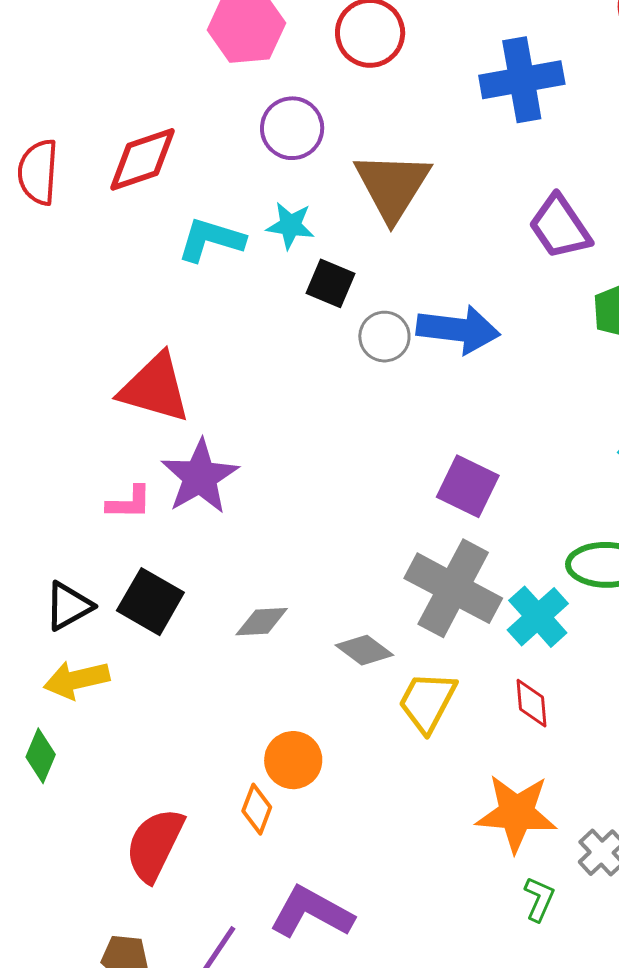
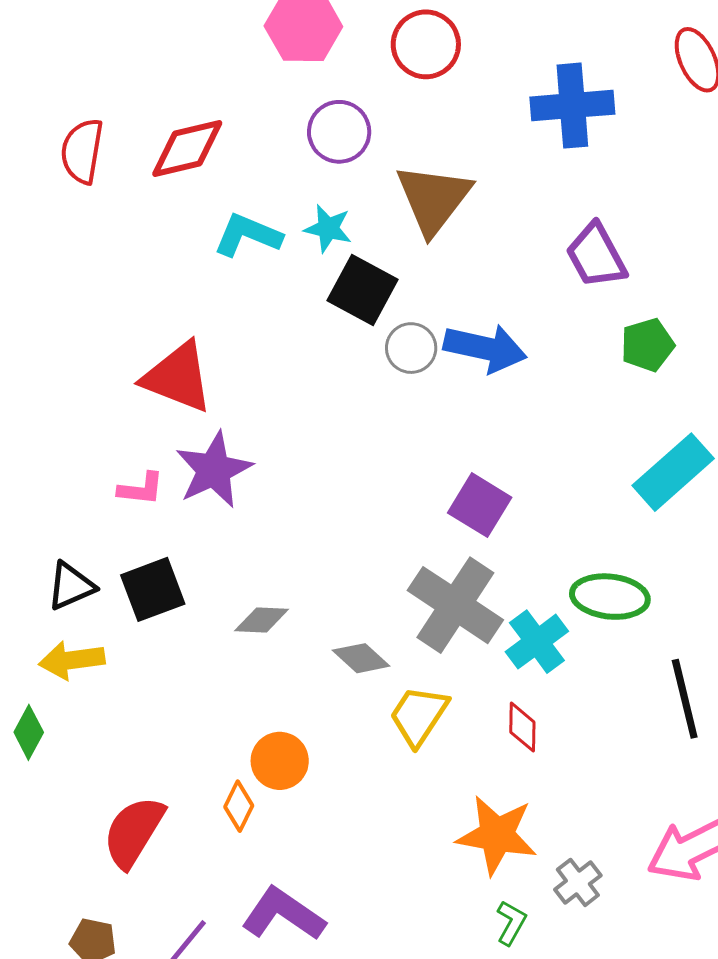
black square: (331, 283) -> (363, 290), size x1.4
black square: (150, 602) -> (153, 589), turned 34

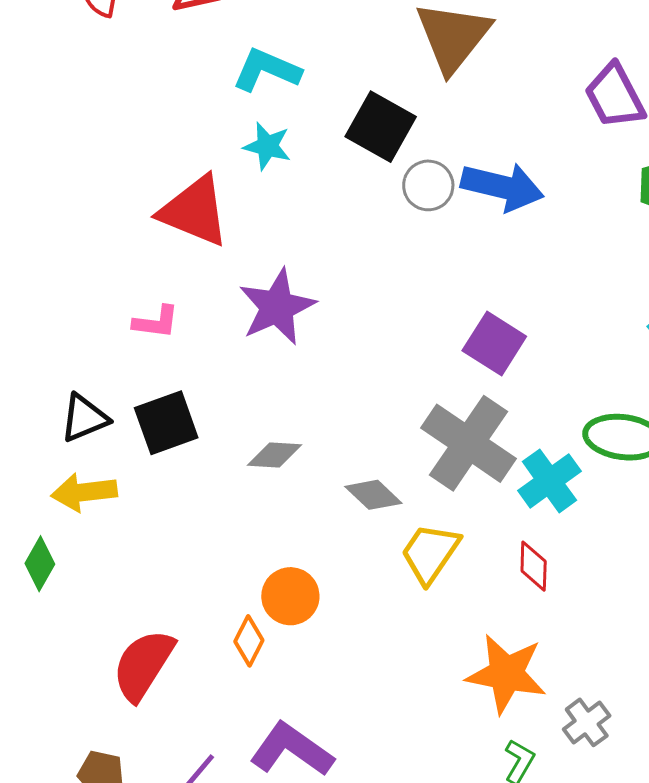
cyan star: (328, 228) -> (267, 146), moved
purple star: (214, 470) -> (277, 307), moved

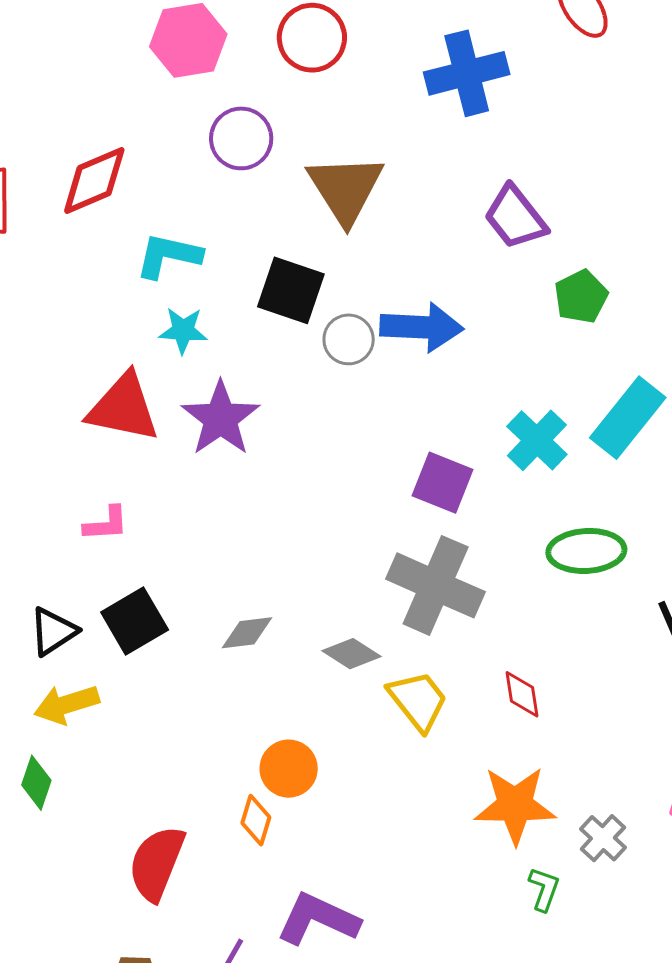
purple star: (277, 307) -> (221, 418), moved
cyan cross: (549, 481) -> (537, 440), moved
yellow trapezoid: (430, 553) -> (418, 701), turned 118

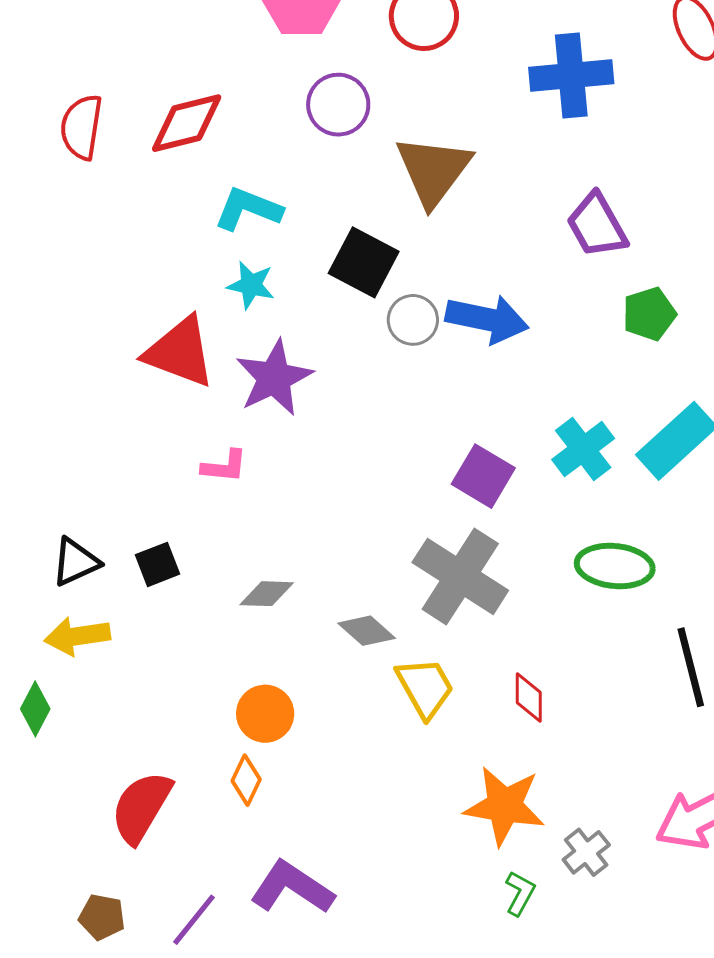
pink L-shape: (106, 524) -> (224, 466), moved
black square: (135, 621) -> (158, 564), size x0.7
orange circle: (289, 769) -> (265, 714), moved

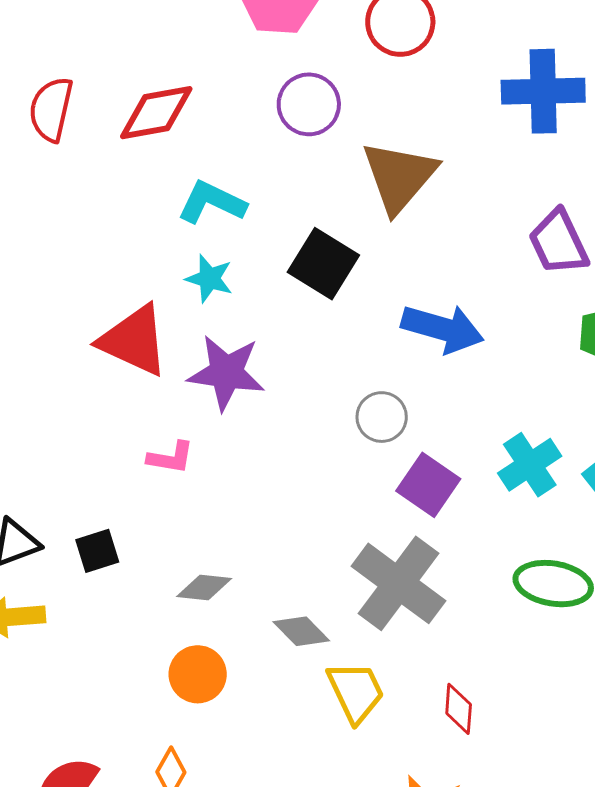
gray circle: (413, 320) -> (382, 417), moved
purple star: (274, 378) -> (226, 373), turned 30
orange circle: (265, 714) -> (198, 674), moved

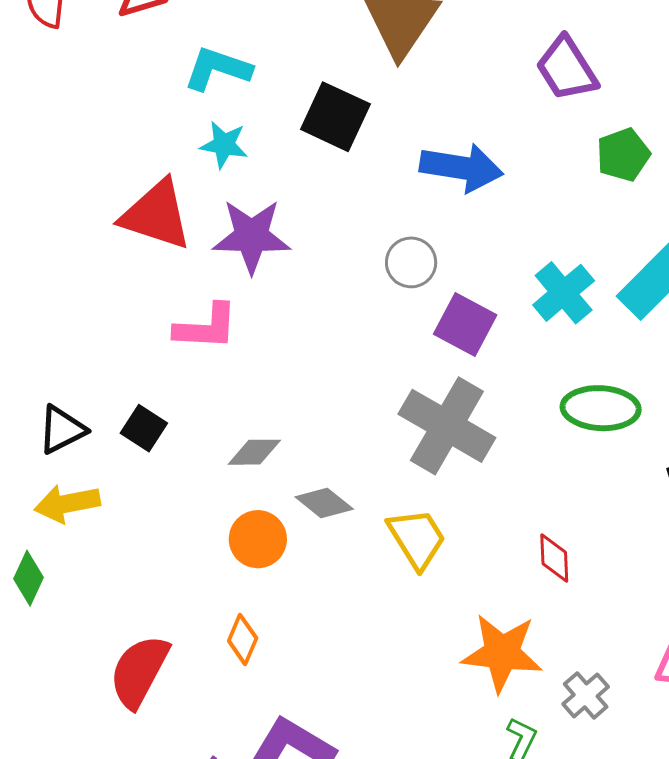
pink L-shape: (171, 458) -> (206, 327), size x1.4
black square: (97, 551) -> (144, 428), turned -33
gray diamond: (301, 631) -> (324, 503), moved
red diamond: (459, 709) -> (554, 558), moved

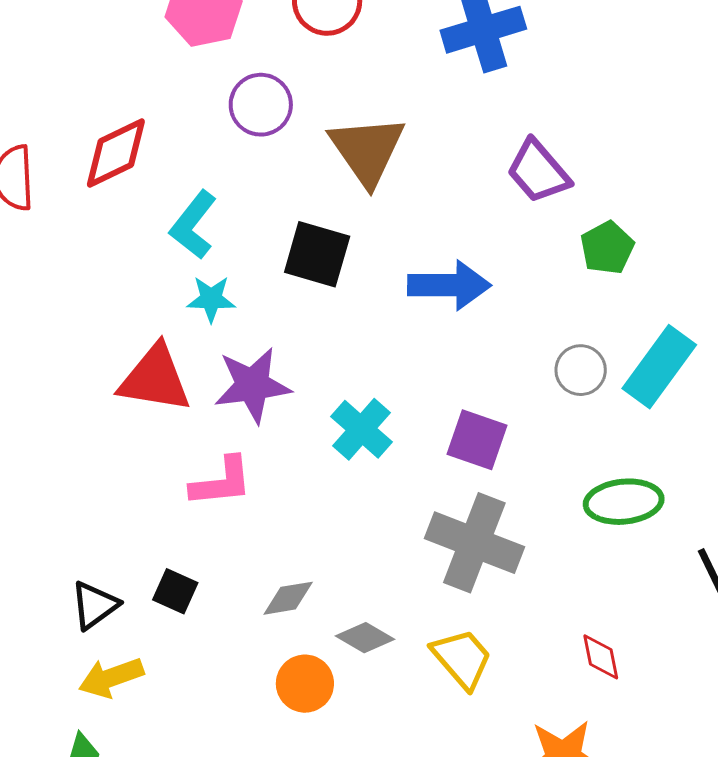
cyan L-shape: (218, 69) -> (193, 225), turned -62
gray circle: (411, 262) -> (581, 370), moved
cyan cross: (564, 293) -> (361, 429), moved

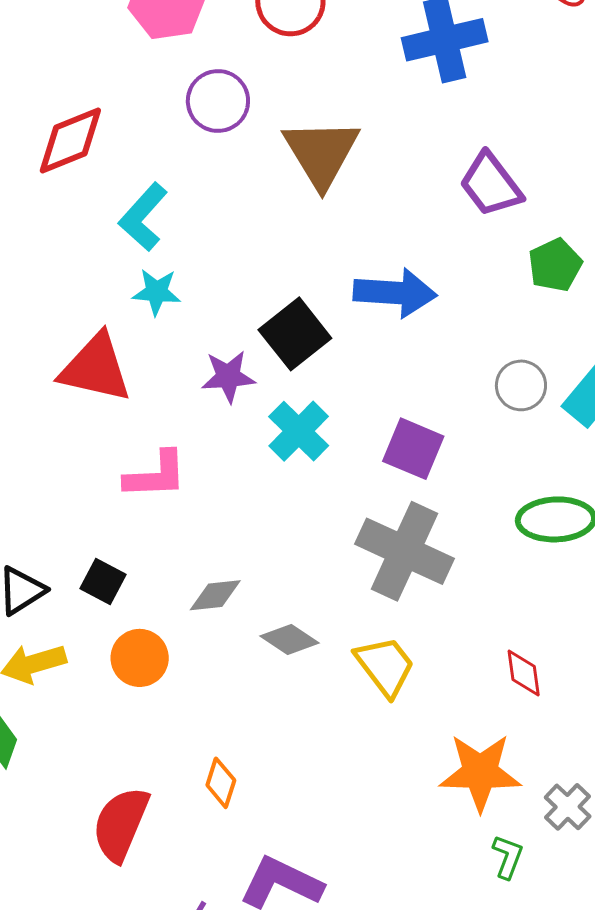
black square: (317, 254) -> (295, 334), moved, turned 32
purple star: (252, 385) -> (228, 377), moved, size x0.7
orange circle: (305, 684) -> (140, 658), moved

